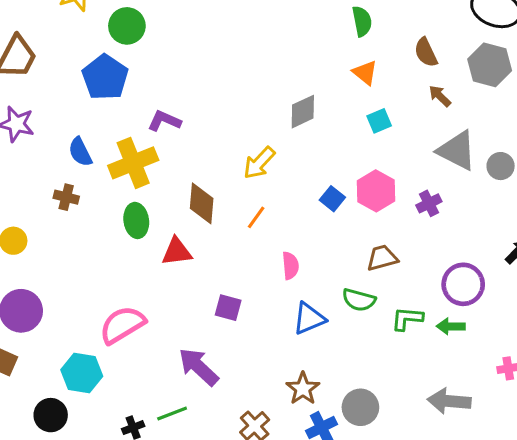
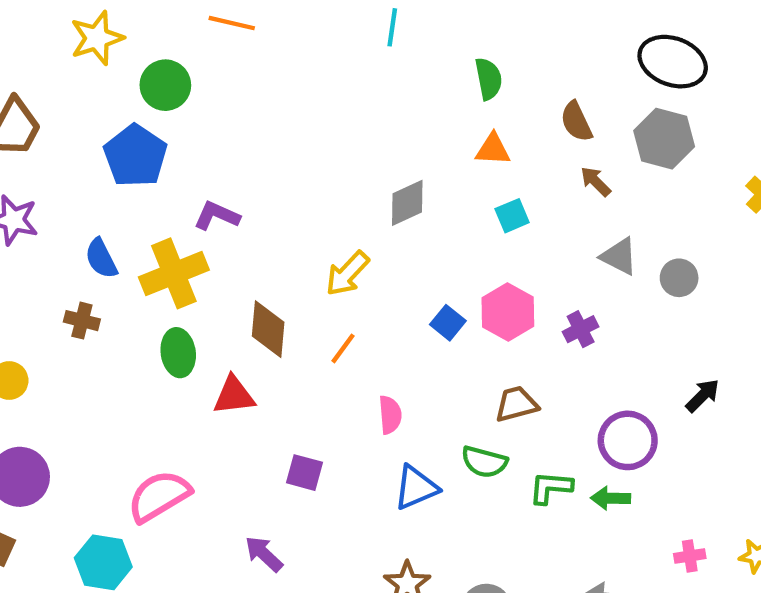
orange triangle: (365, 73) -> (493, 149), turned -36
gray triangle: (457, 150) -> (619, 256), size x0.7
purple arrow: (199, 367) -> (264, 554), size x0.7

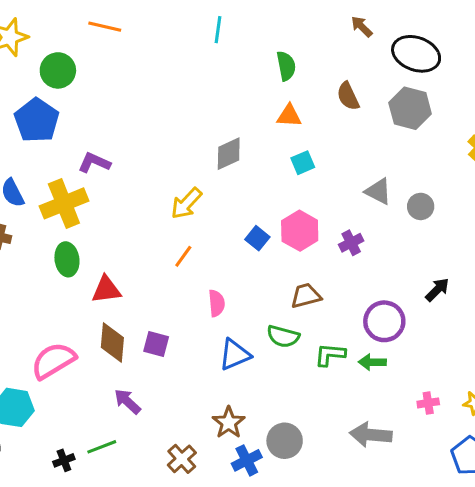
brown arrow: (596, 181) -> (362, 27), moved
brown diamond: (268, 329) -> (112, 342), moved

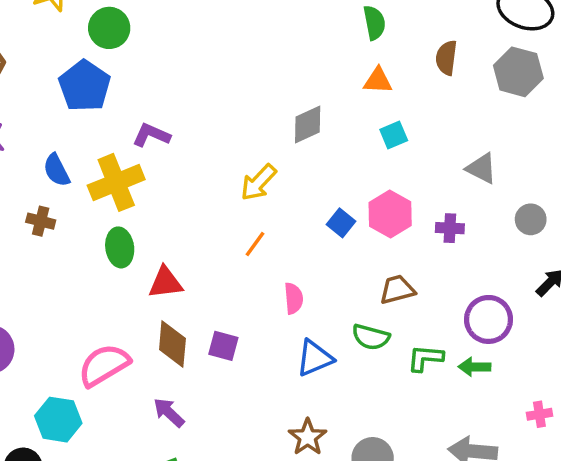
brown semicircle: (348, 96) -> (446, 58), turned 32
gray circle: (421, 206) -> (531, 219), moved
purple cross: (351, 243) -> (450, 228), turned 30
purple arrow: (127, 401) -> (169, 413), moved

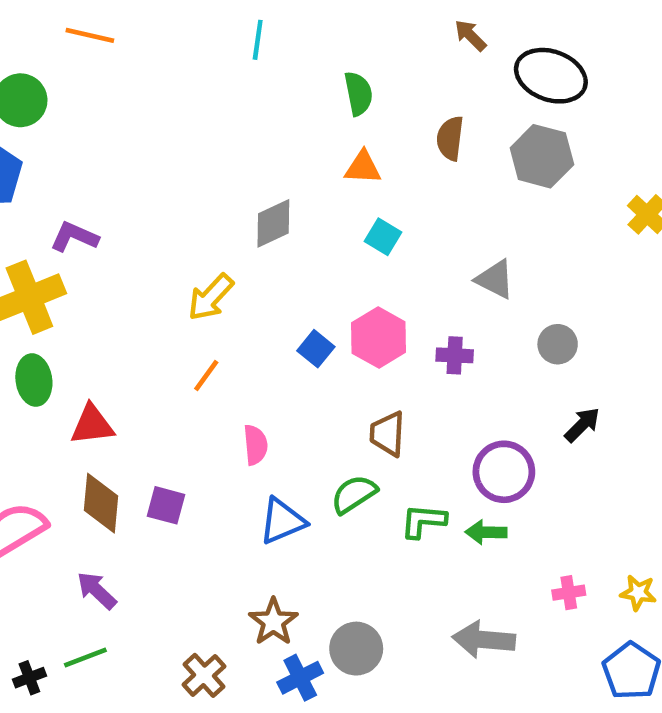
cyan square: (394, 135) -> (383, 237), turned -36
brown trapezoid: (397, 290) -> (388, 434), turned -72
green semicircle: (371, 337) -> (354, 494), turned 132

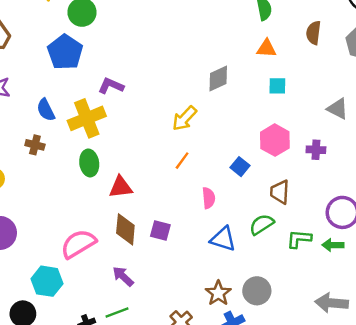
cyan square: (383, 237) -> (277, 86), turned -30
blue square: (316, 349) -> (240, 167), moved
blue triangle: (282, 521) -> (223, 239), turned 40
gray circle: (356, 649) -> (257, 291), moved

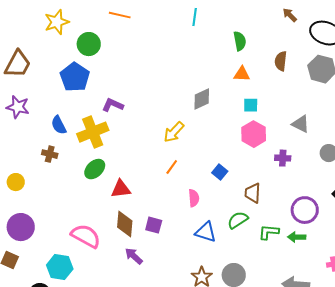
pink hexagon: (275, 140) -> (254, 134), moved
green ellipse: (89, 163) -> (95, 169), turned 55
pink semicircle: (78, 244) -> (86, 236), turned 60
purple arrow: (123, 276) -> (134, 256), moved

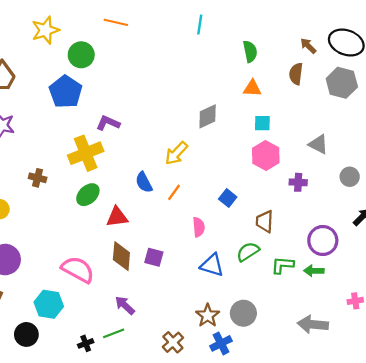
brown arrow: (290, 15) -> (308, 46), moved
blue semicircle: (59, 125) -> (144, 182), moved
purple arrow: (134, 256) -> (125, 305), moved

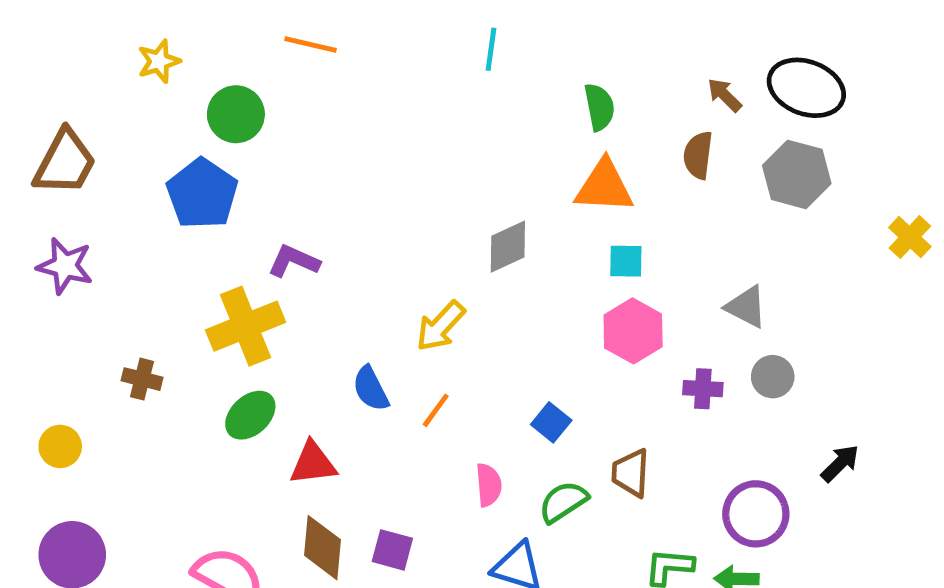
yellow star: (45, 30) -> (159, 61), size x0.7
orange triangle: (252, 88) -> (604, 186), size x1.5
gray circle: (350, 177) -> (773, 377), moved
green semicircle: (248, 252) -> (563, 502), moved

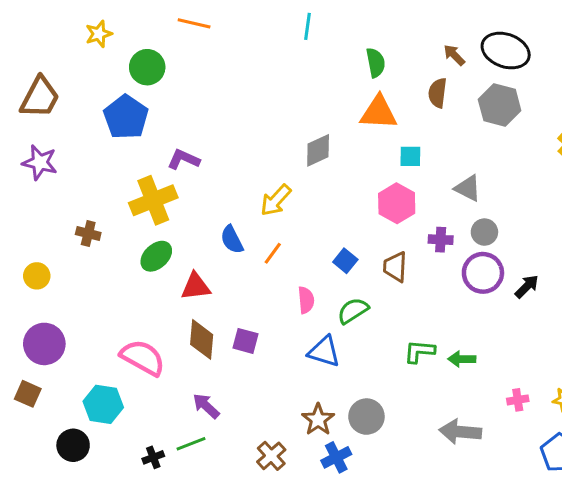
cyan square: (626, 261) -> (410, 156), moved
brown trapezoid: (631, 473) -> (395, 267), moved
purple circle: (756, 514) -> (483, 273), moved

